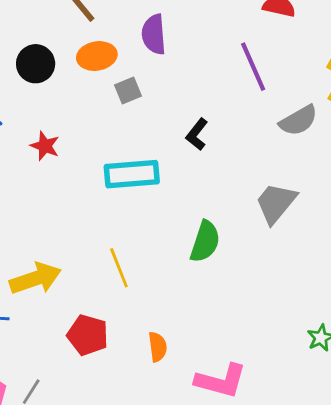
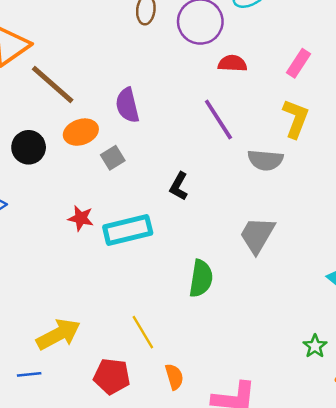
gray semicircle: (298, 120) -> (265, 160), turned 44
red star: (45, 146) -> (81, 218), moved
yellow line: (119, 268) -> (143, 332), moved

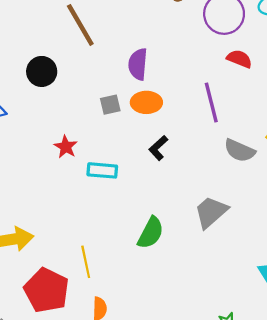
orange ellipse: (81, 132) -> (146, 102), moved
cyan rectangle: (128, 230) -> (102, 170), size x0.7
red pentagon: (112, 376) -> (47, 290), size x1.4

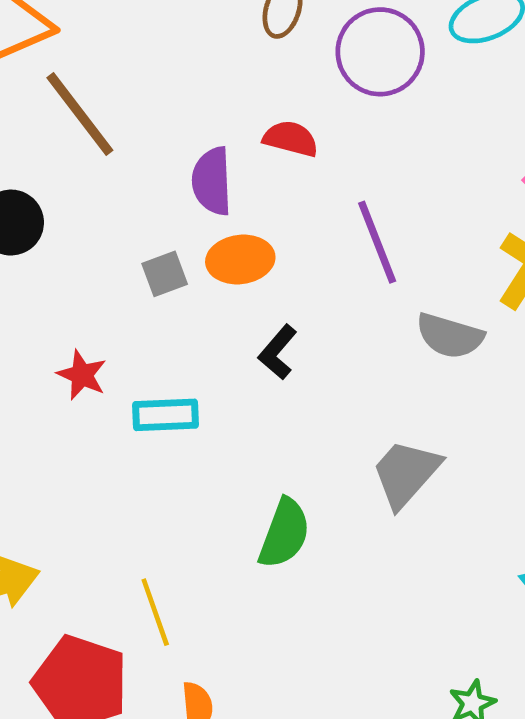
red semicircle: (239, 59) -> (291, 139), moved

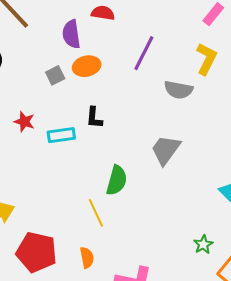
purple line: (377, 242) -> (144, 53), turned 54
black L-shape: (278, 352) -> (94, 118), moved, turned -30
yellow line: (155, 612) -> (96, 213), moved

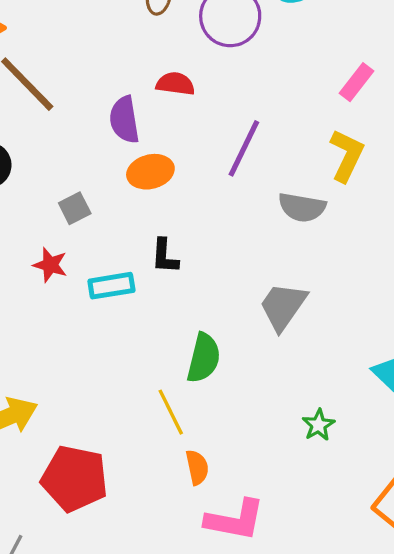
gray square: (55, 75) -> (75, 208), moved
green star: (203, 244) -> (318, 425), moved
orange semicircle: (87, 258) -> (197, 467), moved

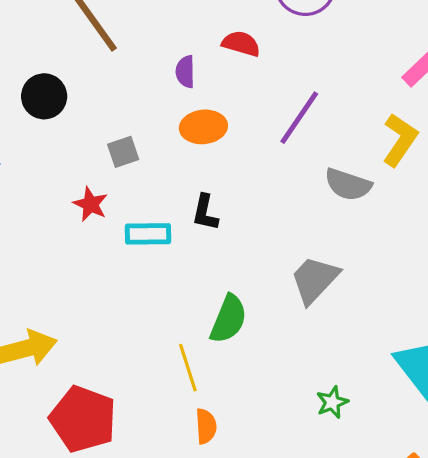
purple semicircle: (124, 120) -> (185, 72), size x0.7

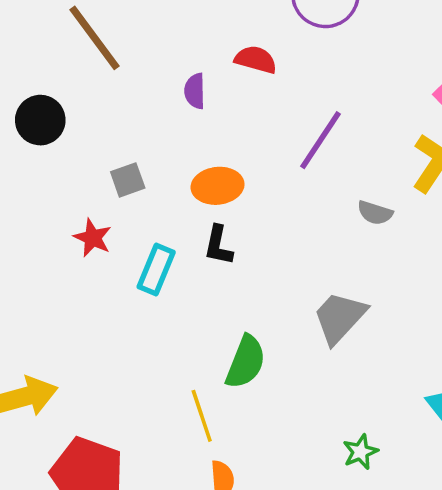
orange ellipse: (203, 127) -> (218, 186), moved
gray semicircle: (348, 185) -> (375, 213), size x0.7
cyan rectangle: (148, 234) -> (156, 270), turned -66

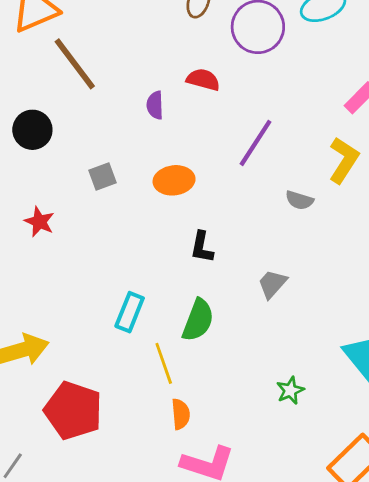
red star: (93, 238) -> (39, 222), moved
black L-shape: (218, 245) -> (202, 247), moved
cyan rectangle: (156, 270) -> (130, 312), moved
gray trapezoid: (340, 318) -> (272, 284), size x0.7

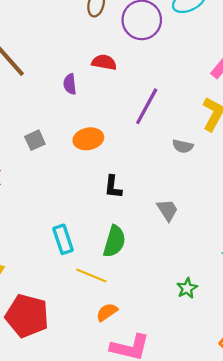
gray trapezoid: (272, 284) -> (167, 210), turned 110
cyan rectangle: (130, 312) -> (63, 239), turned -36
yellow line: (164, 363) -> (91, 275), turned -44
orange semicircle: (181, 414) -> (107, 312), turned -115

